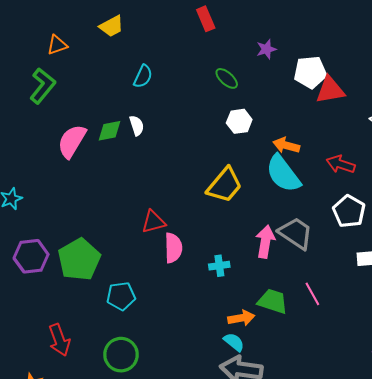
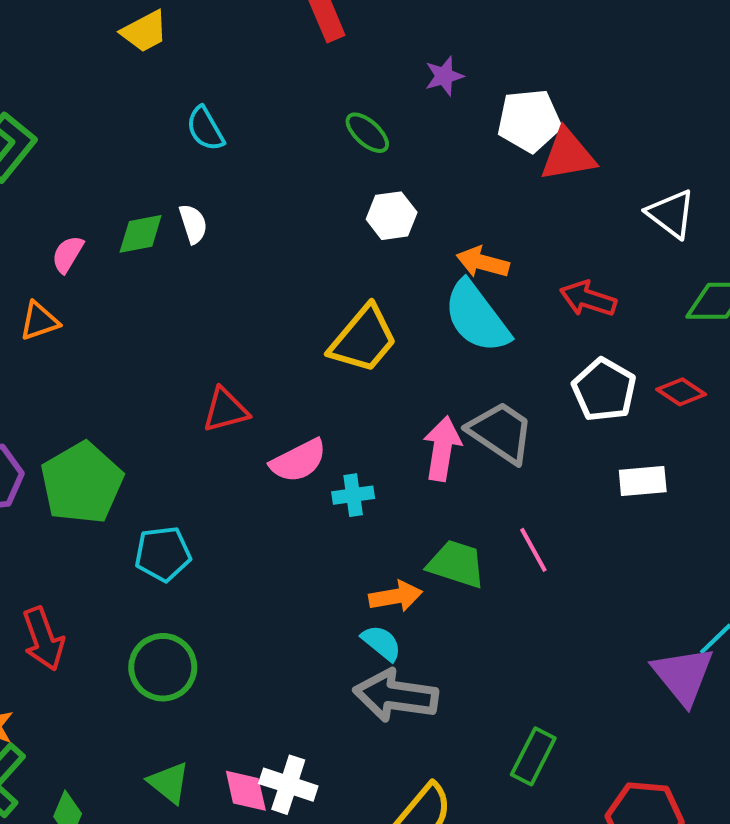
orange triangle: (57, 45) -> (39, 321), moved
cyan semicircle: (143, 76) -> (205, 129), turned 125
pink semicircle: (72, 141) -> (68, 254), size x0.6
pink semicircle: (173, 248) -> (298, 461), moved, turned 64

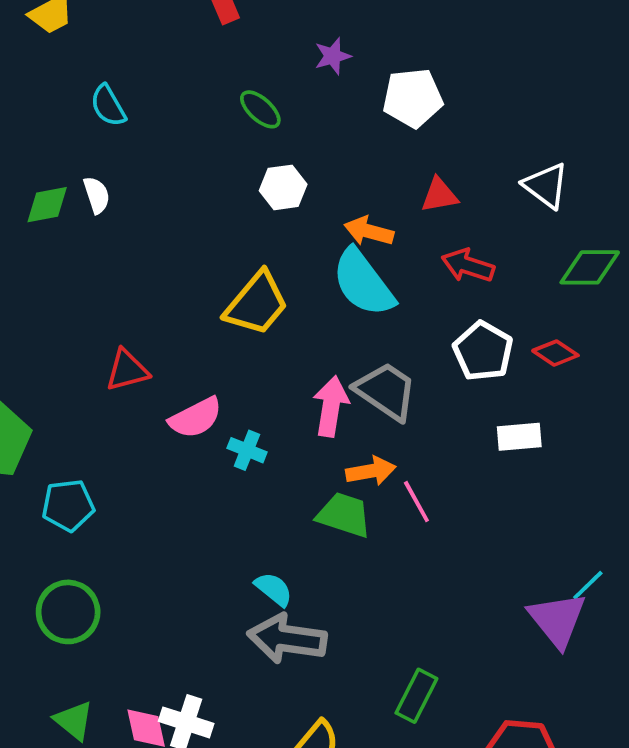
red triangle: (568, 155) -> (439, 195), moved, size x0.7
cyan cross: (353, 495) -> (247, 450), turned 30
orange arrow: (396, 596) -> (371, 471), moved

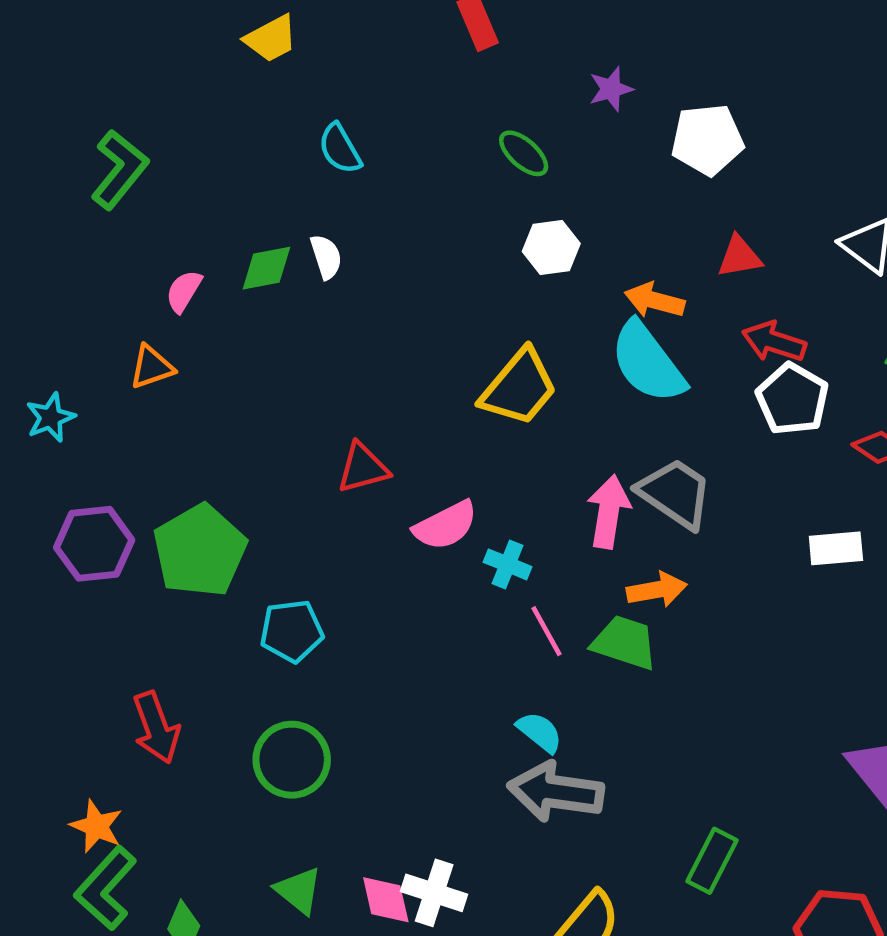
white pentagon: (483, 351) -> (792, 399), moved
pink line: (416, 502) -> (547, 631), moved

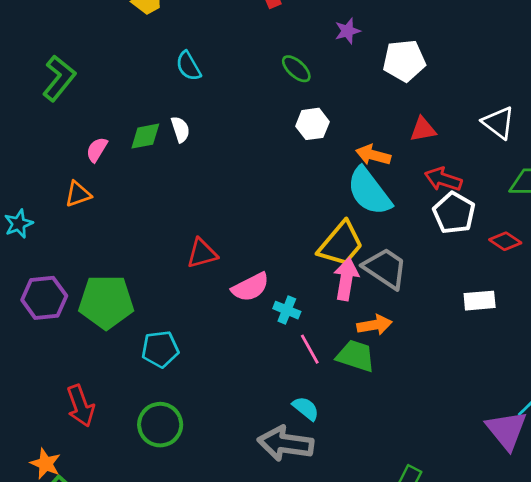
yellow trapezoid: (519, 388) -> (341, 244), moved
green pentagon: (200, 551) -> (106, 302), turned 30
gray arrow: (556, 792) -> (285, 443), moved

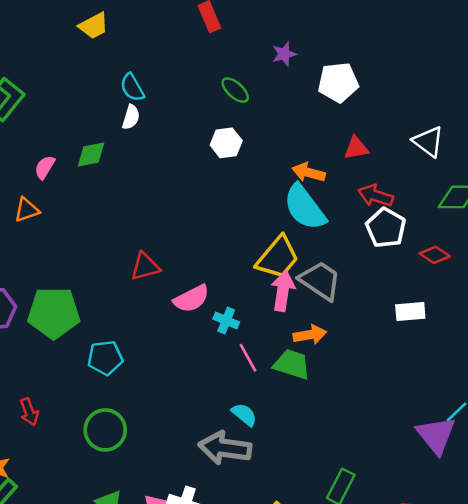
white hexagon: (312, 124) -> (226, 143), moved
white semicircle: (180, 129) -> (131, 117), moved, turned 35
red arrow: (81, 406) -> (29, 412), size x0.7

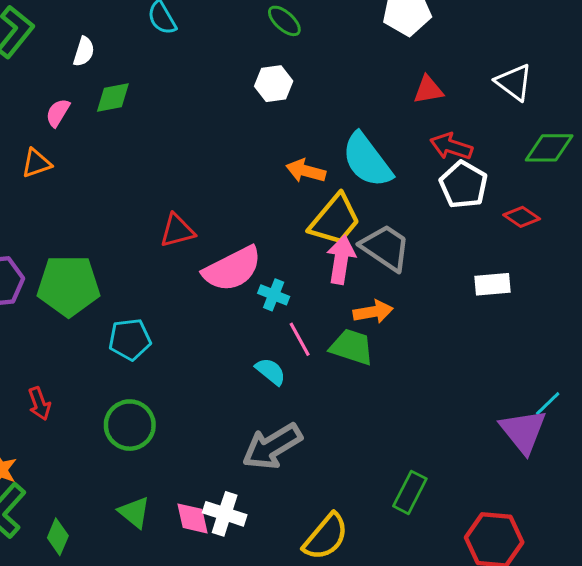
white semicircle: (131, 117) -> (84, 52), moved
orange arrow: (309, 172) -> (306, 171), moved
pink semicircle: (191, 299) -> (232, 269), size x1.4
cyan semicircle: (244, 414) -> (271, 371), moved
gray arrow: (225, 448) -> (272, 446), turned -39

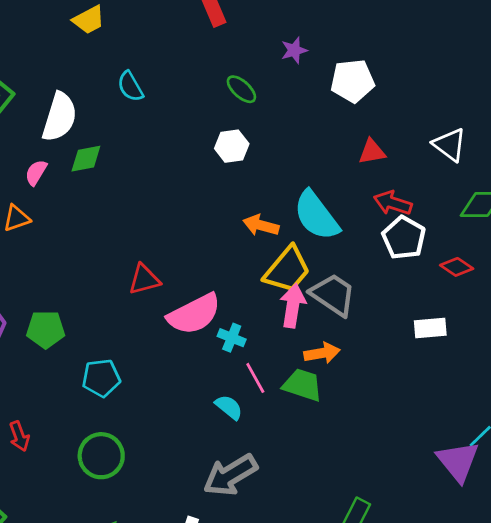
white semicircle: (84, 52) -> (60, 117), size x1.8
green pentagon: (69, 286) -> (46, 329), size x0.7

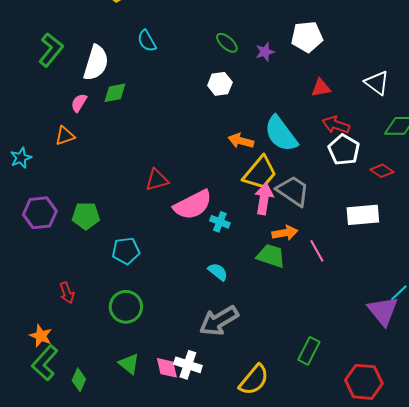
purple star: (294, 50) -> (265, 52), moved
white rectangle: (430, 328) -> (363, 215), size x1.4
pink line: (255, 378) -> (317, 251), moved

